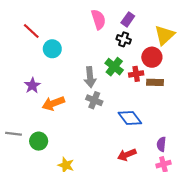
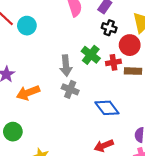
black cross: (124, 39) -> (109, 28), moved
cyan circle: (52, 49) -> (27, 26), moved

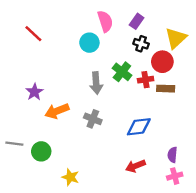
cyan circle: (27, 26) -> (89, 43), moved
gray cross: (70, 89) -> (93, 119), moved
blue diamond: (107, 108) -> (139, 127), turned -60

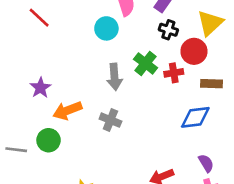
brown rectangle: (166, 89) -> (211, 84), moved
blue diamond: (139, 127) -> (195, 117), moved
green circle: (41, 151) -> (49, 140), moved
purple semicircle: (172, 155) -> (206, 163), turned 144

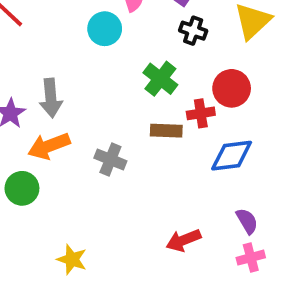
red circle: (194, 51) -> (232, 88), moved
red cross: (174, 73) -> (201, 113), moved
gray arrow: (115, 77) -> (51, 98), moved
brown rectangle: (211, 84) -> (166, 131), moved

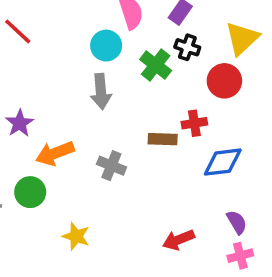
green cross: (160, 79) -> (156, 65), moved
red circle: (232, 88) -> (224, 81), moved
gray arrow: (51, 98) -> (101, 91), moved
yellow star: (72, 259) -> (76, 236), moved

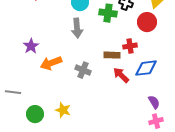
green cross: (156, 65) -> (108, 13), turned -30
green circle: (30, 192) -> (35, 114), moved
red arrow: (179, 240) -> (121, 75), moved, turned 66

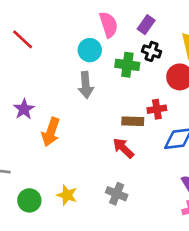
orange arrow: (51, 63) -> (51, 132), turned -50
gray cross: (83, 70) -> (117, 194), moved
red arrow: (121, 75) -> (123, 148), moved

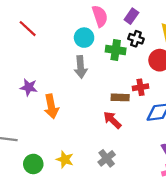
purple star: (24, 109) -> (29, 87), turned -30
orange arrow: (51, 132) -> (51, 106), turned -30
gray cross: (117, 194) -> (107, 158), turned 30

